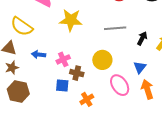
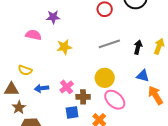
yellow star: (71, 20) -> (64, 47), size x0.7
yellow semicircle: (22, 26) -> (25, 70), moved, size x0.6
blue triangle: (140, 67) -> (143, 76), turned -40
pink ellipse: (120, 85) -> (115, 100), moved

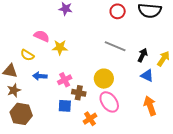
pink semicircle: (33, 35) -> (42, 36), moved
gray line: (109, 44) -> (115, 46), turned 30
yellow star: (64, 47) -> (60, 47), moved
blue triangle: (143, 76) -> (147, 76), moved

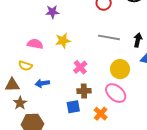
yellow star: (60, 47) -> (63, 41), moved
yellow circle: (104, 79) -> (120, 69), moved
pink cross: (65, 80) -> (80, 67), moved

